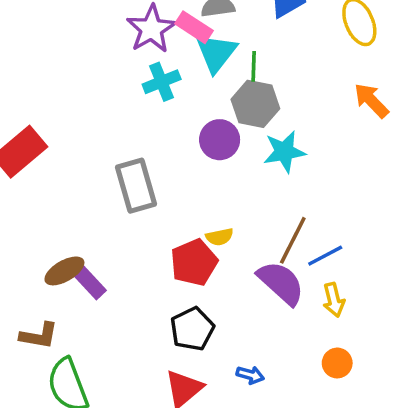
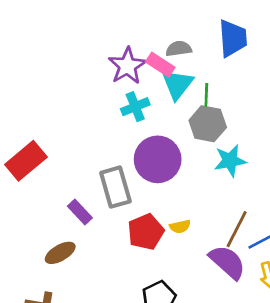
purple circle: (220, 140) -> (158, 159), moved, size x1.5
red pentagon: (194, 262) -> (146, 232), moved
purple rectangle: (90, 283) -> (80, 212), moved

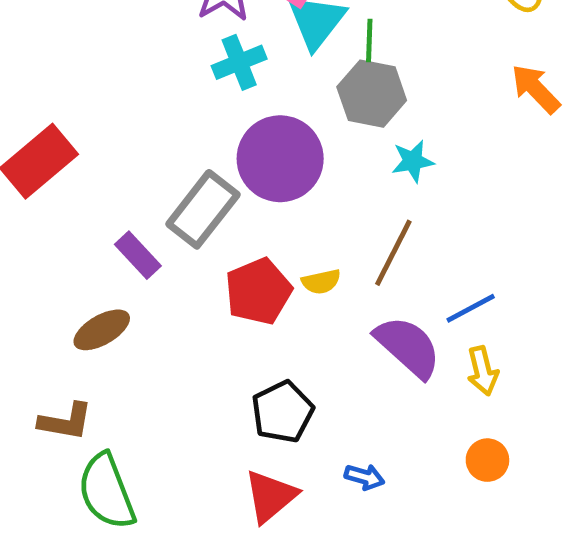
cyan star: (230, 161) -> (413, 161), size x0.7
gray rectangle: (115, 187) -> (203, 209), turned 54
brown line: (237, 229) -> (393, 253), moved

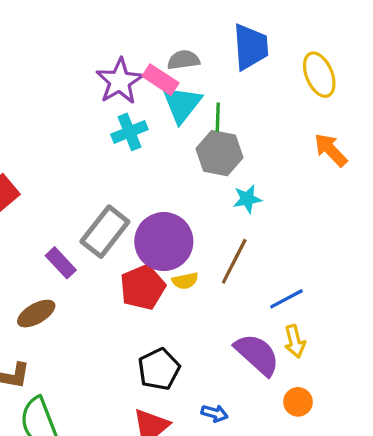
purple circle: (280, 159) -> (164, 242), moved
purple semicircle: (408, 347) -> (257, 354), moved

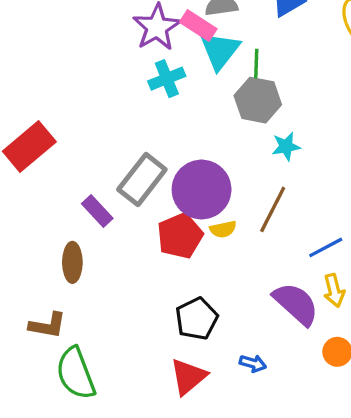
brown ellipse: (36, 314) -> (72, 262), turned -60

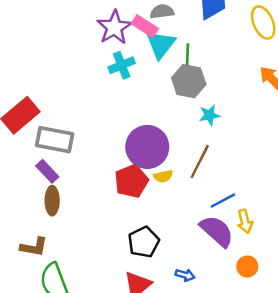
gray rectangle: (142, 180) -> (55, 140), moved, turned 63
purple rectangle: (97, 211) -> (47, 171), moved
blue line: (326, 247) -> (223, 201), moved

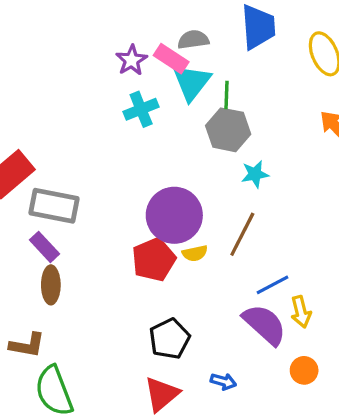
purple star: (114, 27) -> (132, 60), size x0.7

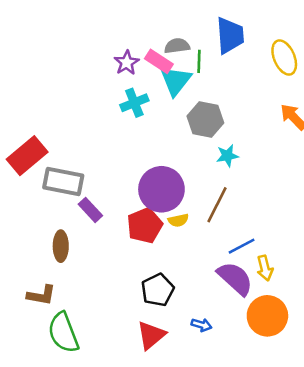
green line: (227, 95) -> (199, 61), moved
purple rectangle: (44, 247) -> (90, 210), moved
orange circle: (304, 370) -> (267, 316), size x1.8

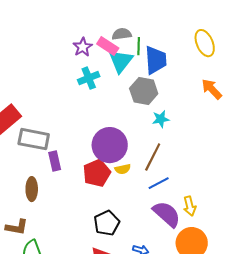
blue trapezoid: (230, 36) -> (156, 60), moved
purple rectangle: (90, 210) -> (55, 161), turned 30
blue line: (242, 246) -> (159, 183), moved

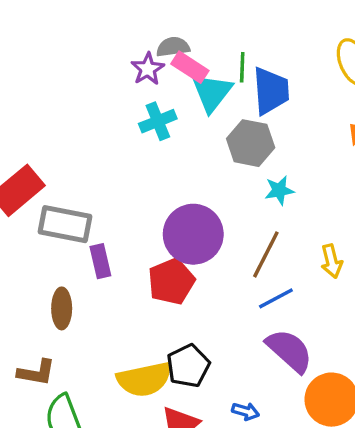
gray semicircle: (122, 34) -> (173, 47), moved
yellow semicircle: (123, 169) -> (144, 379), moved, size x2.0
yellow arrow: (190, 206) -> (332, 261), moved

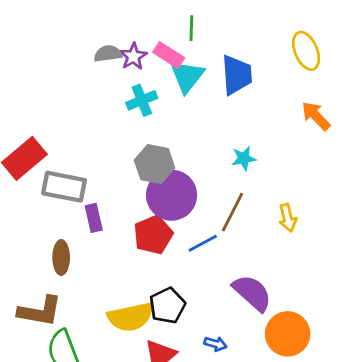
gray semicircle: (173, 47) -> (108, 54), moved
green line: (242, 67) -> (191, 28), moved
gray hexagon: (251, 143) -> (155, 164), moved
blue line: (276, 298) -> (203, 243), moved
brown L-shape: (36, 373) -> (40, 311), size x1.4

